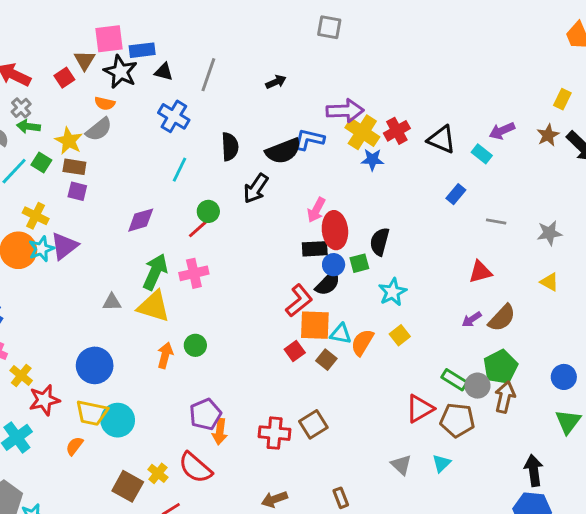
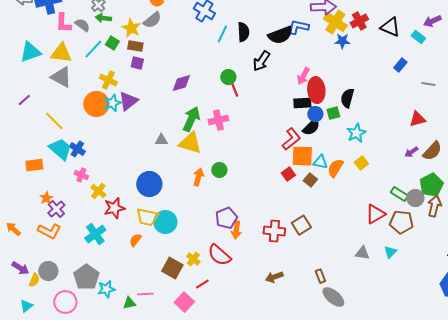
cyan line: (180, 170) -> (222, 34), moved
red line: (198, 229) -> (234, 89), moved, turned -70
gray triangle: (401, 465) -> (362, 253), turned -35

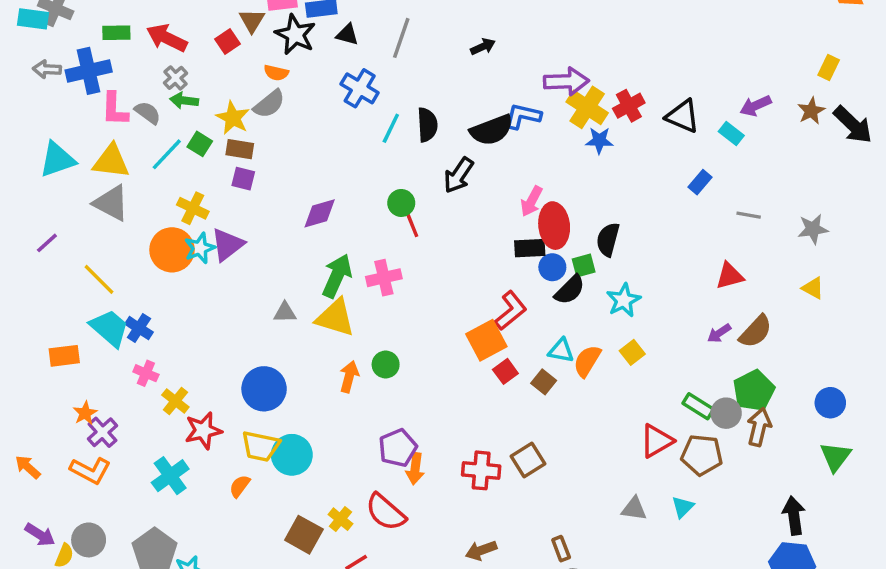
black semicircle: (311, 127) -> (570, 290), moved
orange square: (302, 156) -> (486, 340), moved, turned -30

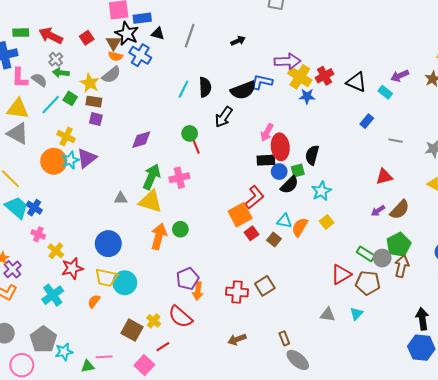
brown triangle: (252, 21) -> (113, 43), moved
blue cross: (360, 88) -> (140, 55), moved
orange arrow: (349, 377) -> (159, 236), size x1.4

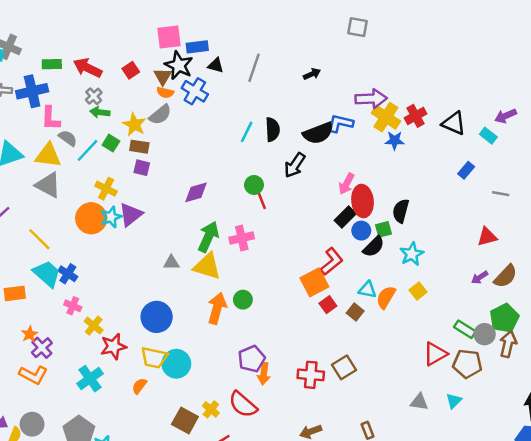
gray semicircle: (39, 80) -> (68, 138), moved
black rectangle: (266, 160) -> (345, 217), turned -42

